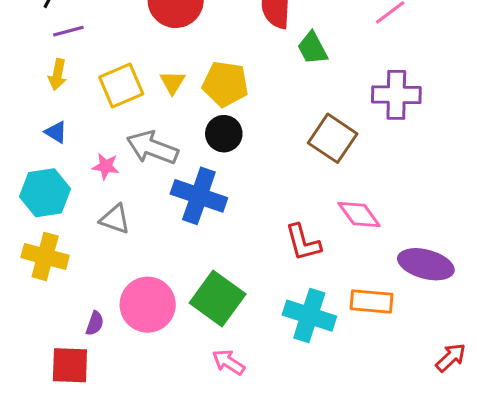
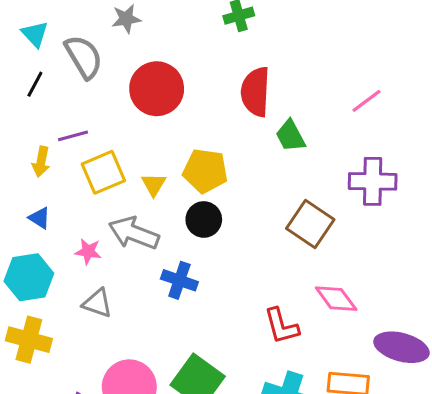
purple line: (68, 31) -> (73, 136), moved
yellow triangle: (173, 82) -> (154, 185), moved
blue cross: (199, 196) -> (179, 280), size x0.7

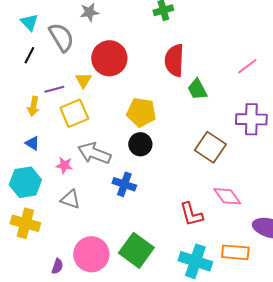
yellow triangle: (154, 185) -> (83, 80), moved

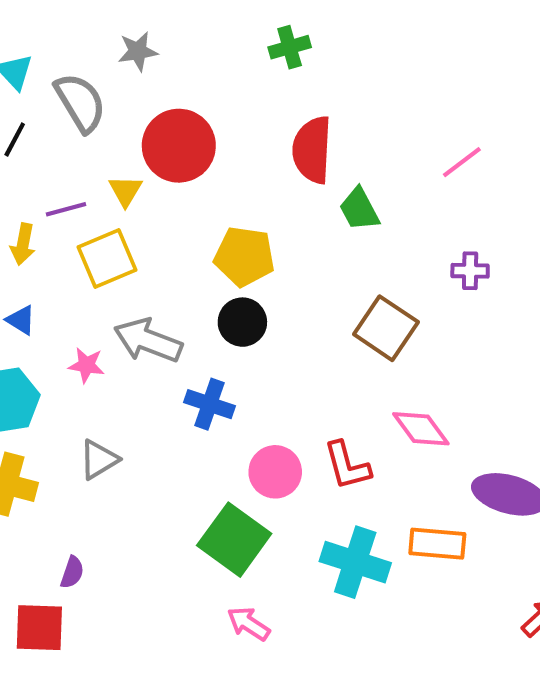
purple cross: (251, 119) -> (470, 271), size x0.6
gray triangle: (70, 199) -> (99, 460), moved, turned -50
pink circle: (91, 254) -> (275, 472), moved, size x0.7

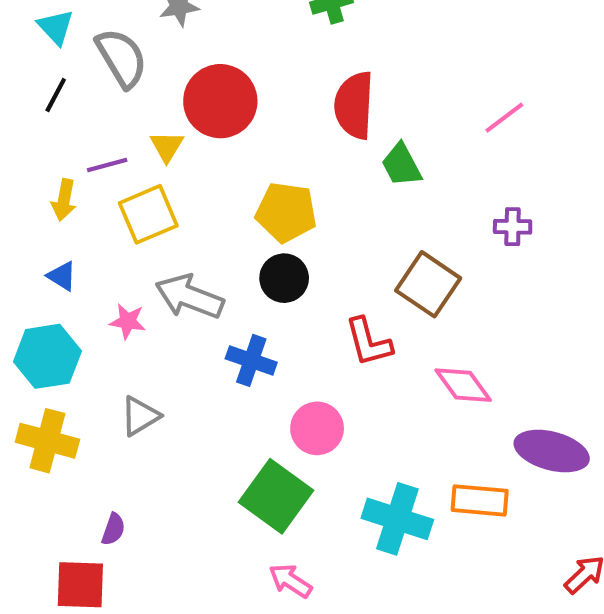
red L-shape: (347, 466) -> (368, 342), moved

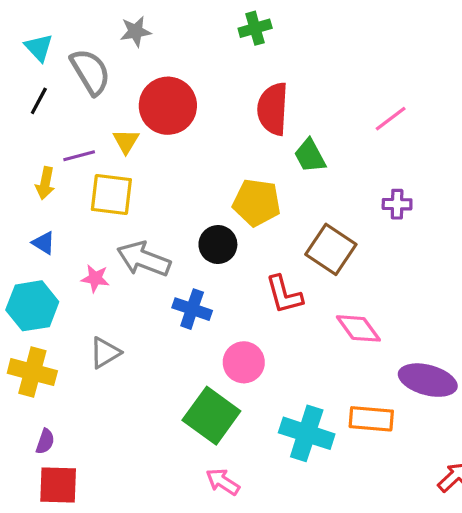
yellow pentagon: (286, 212) -> (257, 203), moved
yellow square: (148, 214) -> (111, 194), turned 30
purple semicircle: (113, 529) -> (45, 441), moved

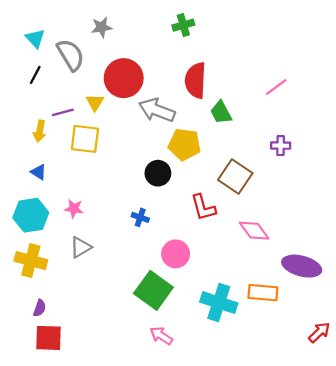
gray arrow: (144, 259) -> (157, 110), moved
pink star: (95, 278) -> (74, 209), moved
blue cross: (192, 309) -> (140, 217), size x0.7

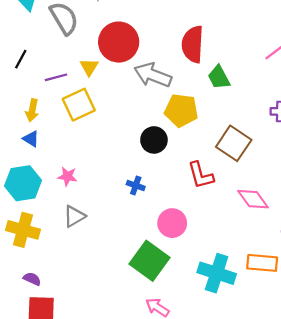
black line: (35, 75) -> (21, 59), moved
yellow arrow: (40, 131) -> (32, 110), moved
yellow square: (85, 139) -> (79, 105), turned -32
purple semicircle: (40, 308) -> (32, 279), turned -84

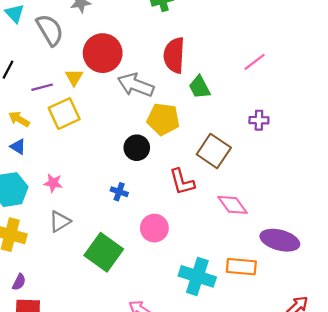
yellow arrow: (32, 110) -> (19, 119), turned 110
green square: (149, 261) -> (104, 252), moved
purple semicircle: (32, 279) -> (19, 282), turned 91

